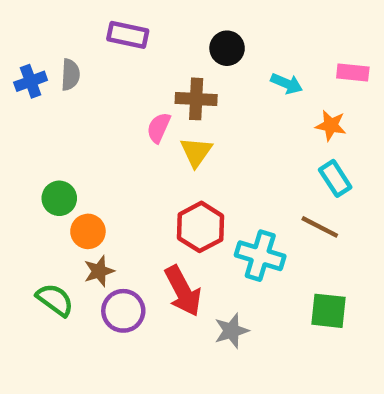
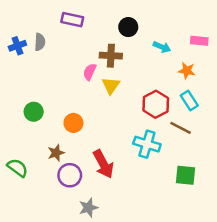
red hexagon: (201, 227) -> (156, 104), moved
orange circle: (88, 231) -> (73, 123), moved
green semicircle: (55, 300) -> (17, 168), moved
gray star: (231, 331) -> (88, 208), moved

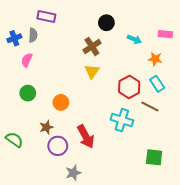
purple rectangle: (72, 20) -> (46, 17), moved
brown cross: (111, 56) -> (92, 47), turned -36
pink semicircle: (90, 72) -> (27, 60), moved
green square: (186, 175) -> (154, 157), moved

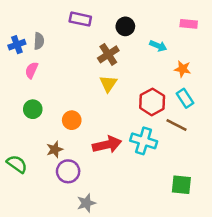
purple rectangle: (46, 17) -> (80, 19), moved
pink rectangle: (165, 34) -> (189, 24), moved
red arrow: (86, 137) -> (107, 145), moved, turned -75

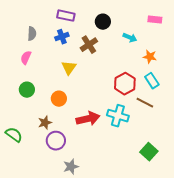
blue cross: (17, 45) -> (62, 37), moved
yellow triangle: (108, 84) -> (69, 68), moved
green square: (181, 185) -> (149, 152), turned 36

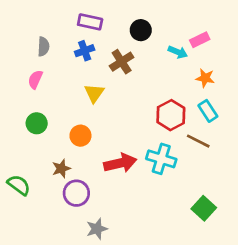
pink rectangle: (155, 20) -> (200, 40), moved, turned -32

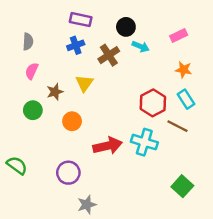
gray semicircle: (43, 47) -> (28, 42), moved
cyan arrow: (178, 52) -> (141, 47), moved
brown star: (61, 169) -> (55, 92), moved

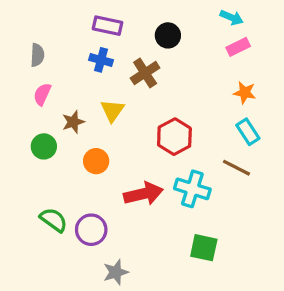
blue cross: (76, 45) -> (101, 60), turned 35
cyan arrow: (141, 47) -> (232, 17), moved
red hexagon: (153, 103) -> (174, 137), moved
green semicircle: (17, 165) -> (54, 220), moved
green square: (182, 186) -> (204, 248), moved, turned -30

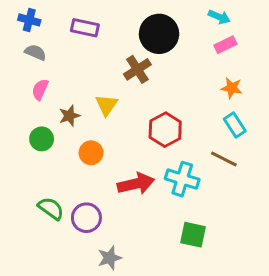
purple rectangle: (108, 26) -> (85, 28), moved
black circle: (168, 35) -> (159, 34), size x1.6
gray semicircle: (37, 55) -> (35, 52), turned -70
blue cross: (101, 60) -> (29, 20), moved

